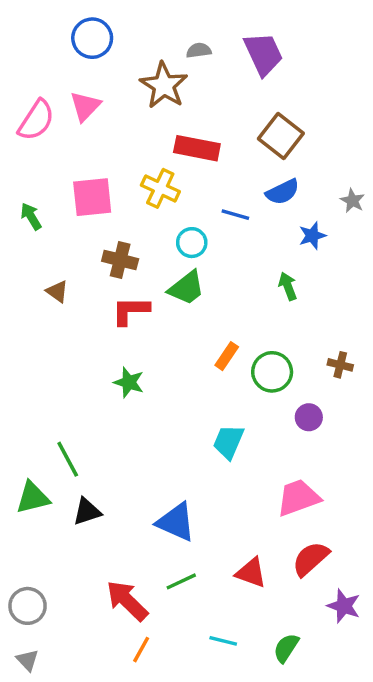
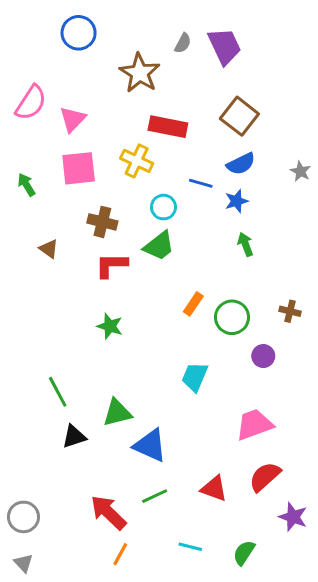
gray semicircle: (199, 50) -> (183, 43), moved, turned 126
pink triangle: (85, 106) -> (73, 119), moved
blue star: (312, 236) -> (236, 201), moved
green triangle: (33, 498) -> (117, 413), moved

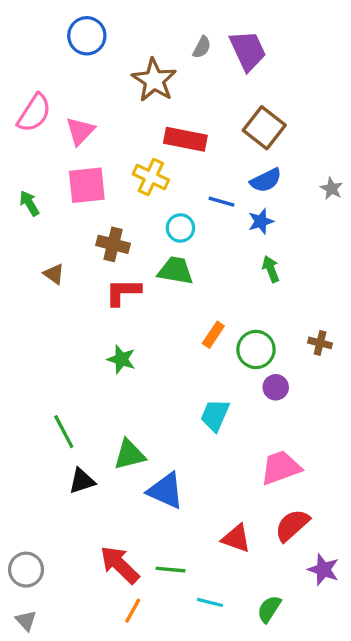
green trapezoid: (159, 246) -> (176, 271), turned -132
purple circle: (263, 356) -> (276, 387), moved
green line: (155, 496) -> (171, 570), moved, turned 30

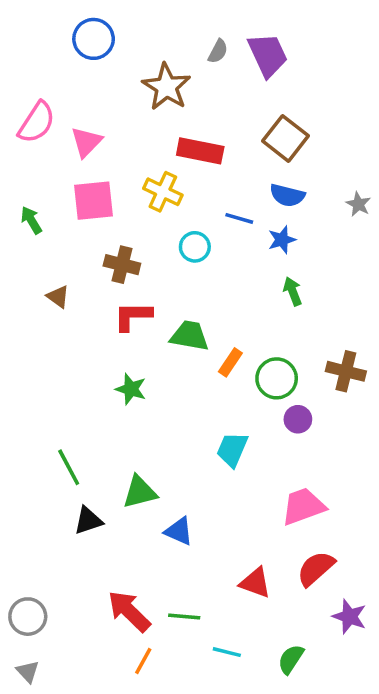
blue semicircle: (266, 180) -> (287, 195), turned 40
green trapezoid: (176, 271) -> (190, 336), moved
brown cross: (320, 343) -> (346, 371), size x1.5
blue triangle: (166, 491) -> (179, 531), size x0.7

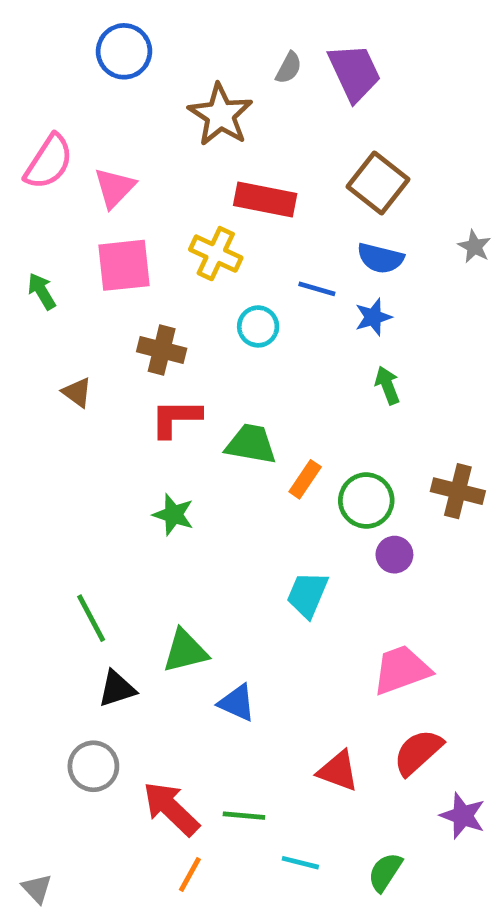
gray star: (358, 204) -> (474, 247), moved
gray circle: (28, 617) -> (93, 766), moved

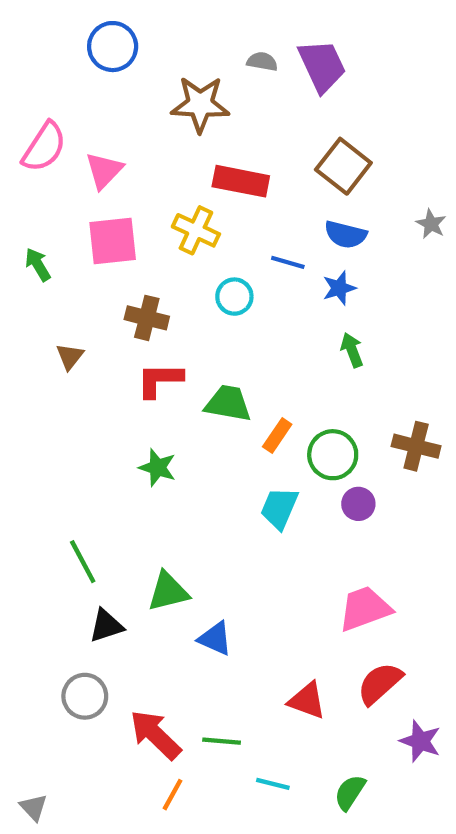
gray semicircle: (289, 68) -> (262, 61), turned -108
brown star: (220, 115) -> (200, 104), turned -30
brown triangle: (77, 392) -> (70, 356), turned 32
cyan trapezoid: (307, 595) -> (279, 508), moved

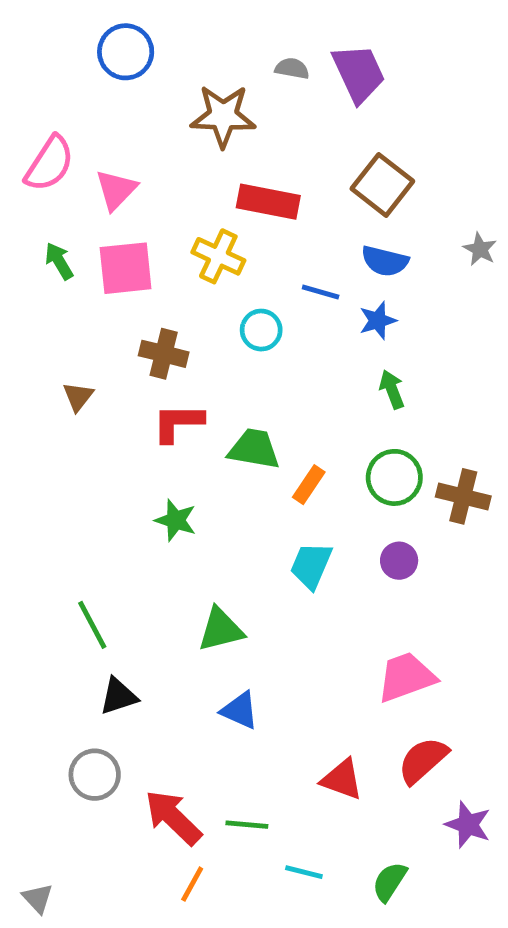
green arrow: (38, 265) -> (59, 261), moved
green circle: (333, 455) -> (394, 477), moved
green triangle: (168, 592) -> (221, 630), moved

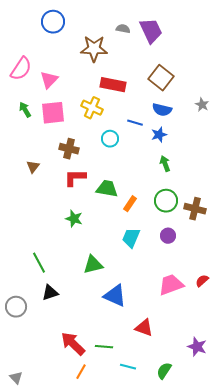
blue triangle: (240, 710) -> (115, 296), moved, size x1.4
red semicircle: (423, 760) -> (202, 281), moved, size x0.6
gray circle: (95, 775) -> (16, 307), moved

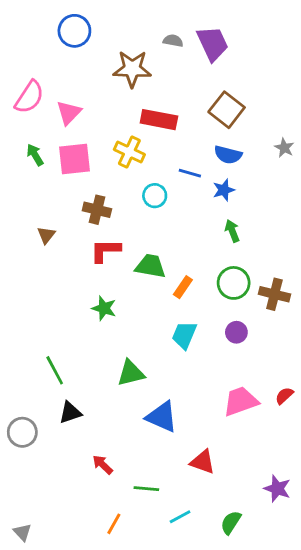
red arrow: (73, 344) -> (103, 465), moved, size x0.6
cyan line: (128, 367) -> (180, 517), turned -42

